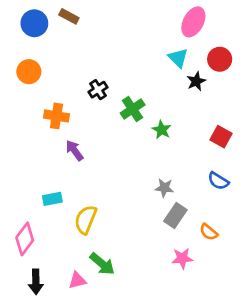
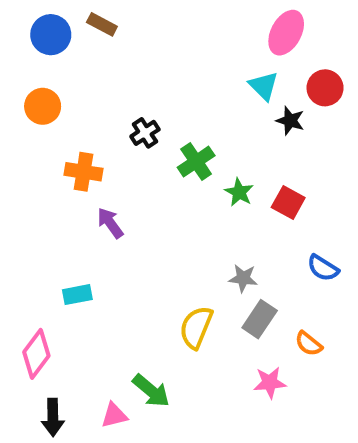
black star: (196, 81) -> (290, 121), turned -30
red square: (221, 137) -> (288, 202), moved
yellow semicircle: (86, 220) -> (196, 327), moved

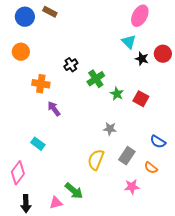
red circle: (325, 88) -> (163, 54), moved
blue semicircle: (323, 268) -> (158, 142), moved
gray star: (243, 278) -> (110, 129), moved
cyan rectangle: (77, 295) -> (38, 144), turned 48

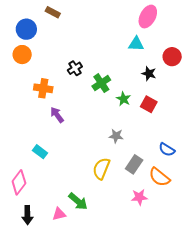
blue circle: (25, 17) -> (26, 29), moved
cyan triangle: (129, 42) -> (136, 44), turned -42
black star: (142, 59) -> (149, 74), moved
orange semicircle: (151, 168) -> (159, 177), size x1.5

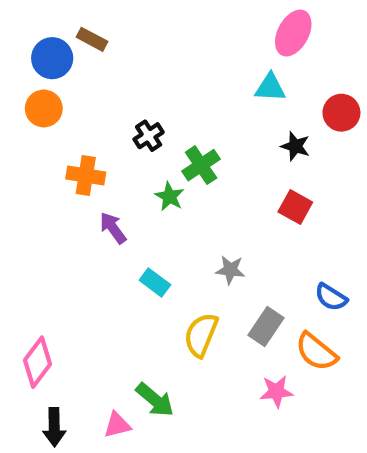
brown rectangle: (53, 12) -> (92, 39), moved
green star: (123, 99) -> (170, 197), moved
cyan rectangle: (40, 152) -> (155, 282), moved

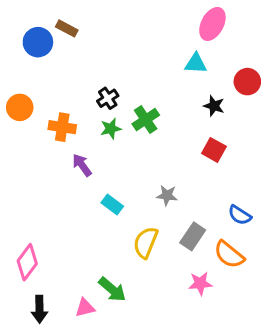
orange circle: (44, 108) -> (20, 107), moved
green star: (170, 197) -> (111, 129), moved, turned 30

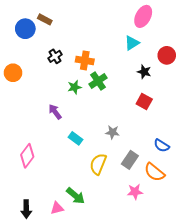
cyan triangle: (196, 63) -> (132, 43), turned -35
black cross: (108, 98) -> (55, 56), moved
orange cross: (62, 127) -> (85, 60), moved
pink diamond: (27, 262) -> (27, 156), moved

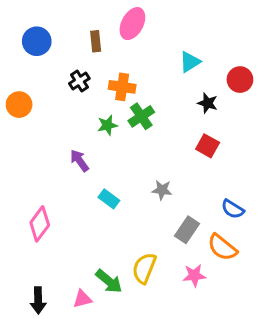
pink ellipse: (143, 16) -> (132, 24), moved
brown rectangle: (45, 19) -> (96, 41), moved, turned 56
yellow semicircle: (98, 164) -> (144, 268), moved

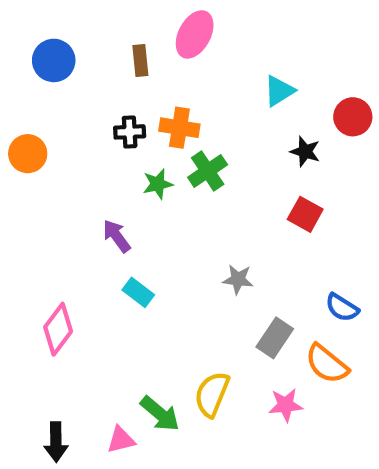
black cross: (79, 81) -> (130, 132), moved, turned 30
cyan rectangle: (109, 199) -> (138, 292), moved

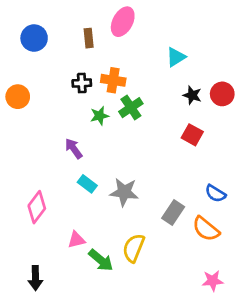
red circle: (353, 117) -> (222, 94), moved
gray star: (238, 279) -> (124, 192), moved, size x1.5
pink star: (286, 405) -> (213, 281), moved
pink triangle: (121, 440) -> (76, 240), moved

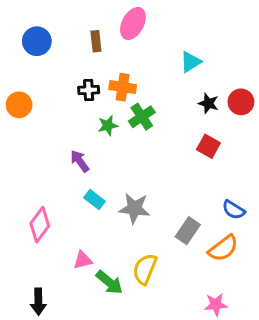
orange semicircle: (206, 229) -> (223, 248), turned -76
pink star: (213, 281) -> (216, 305), moved

